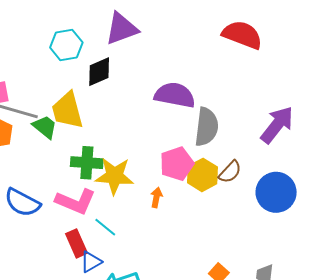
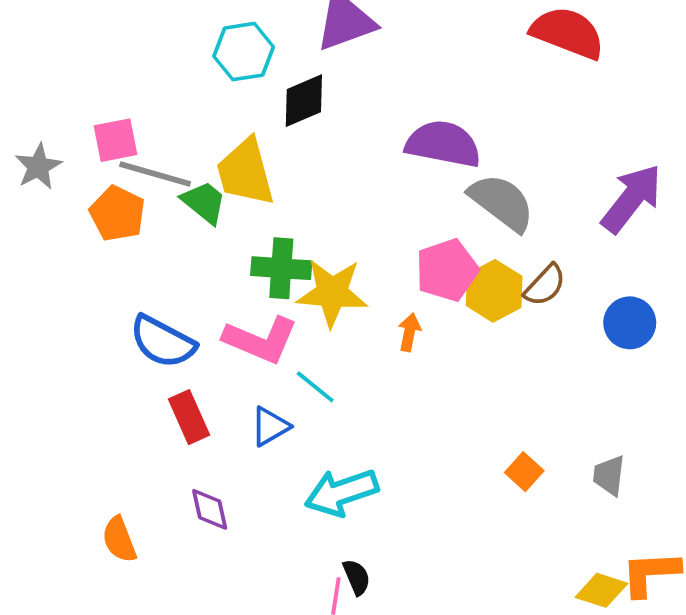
gray semicircle: (206, 127) -> (502, 202), turned -60
blue circle: (276, 192) -> (630, 323), size x0.7
red rectangle: (77, 243) -> (189, 417), moved
blue triangle: (91, 262) -> (270, 426), moved

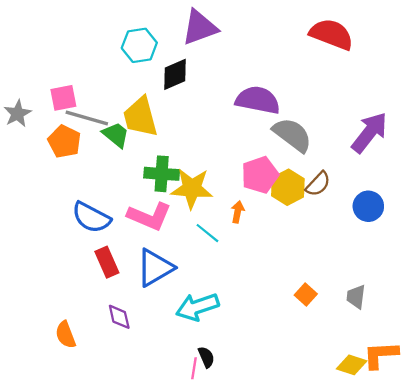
cyan line: (315, 387) -> (207, 233), moved
blue triangle: (270, 426) -> (155, 268), size x1.6

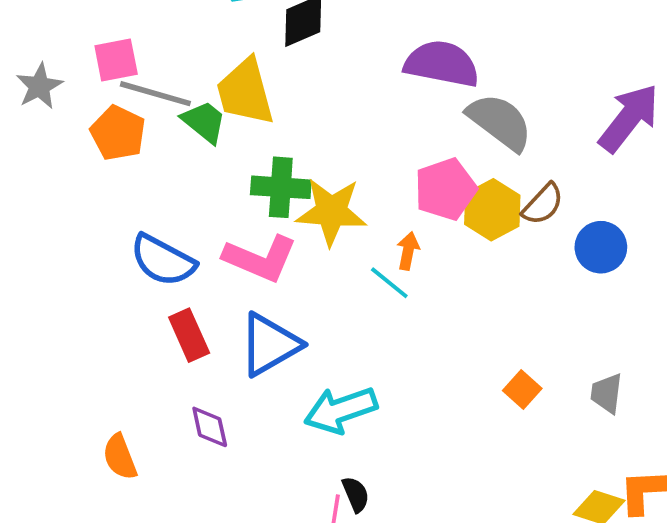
blue circle: (368, 206) -> (601, 247), moved
cyan line: (207, 233) -> (389, 283), moved

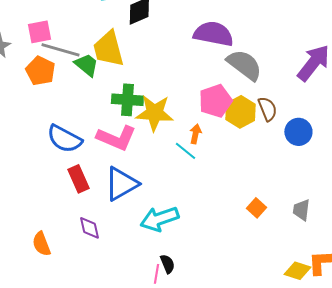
brown semicircle: (543, 204) -> (267, 109), turned -65

